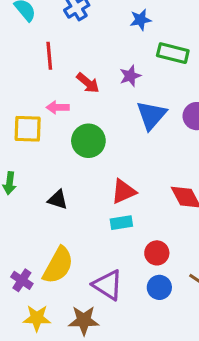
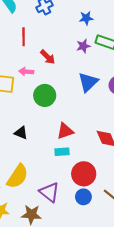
purple star: (130, 76) -> (83, 46), moved
red circle: (157, 253) -> (84, 174), size x1.5

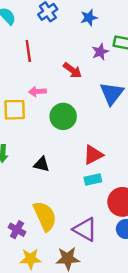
blue star: (86, 18) -> (89, 18), moved
red arrow: (48, 57) -> (72, 70), moved
yellow semicircle: (17, 176) -> (45, 216), turned -50

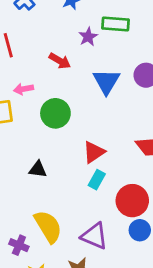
cyan rectangle: (93, 180) -> (97, 180), turned -42

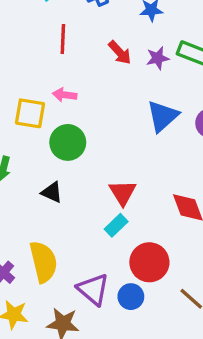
red arrow: (60, 61) -> (120, 52), moved
green circle: (55, 113) -> (68, 142), moved
red triangle: (94, 152) -> (123, 193), turned -45
blue circle: (140, 230) -> (131, 297), moved

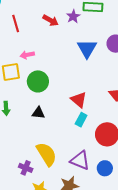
blue circle: (131, 297) -> (105, 168), moved

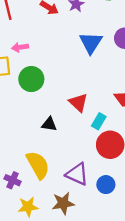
black triangle: (38, 113) -> (49, 124), moved
cyan rectangle: (81, 120) -> (99, 121), moved

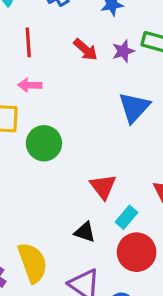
pink arrow: (20, 47) -> (30, 85), moved
black triangle: (49, 124) -> (85, 232), moved

